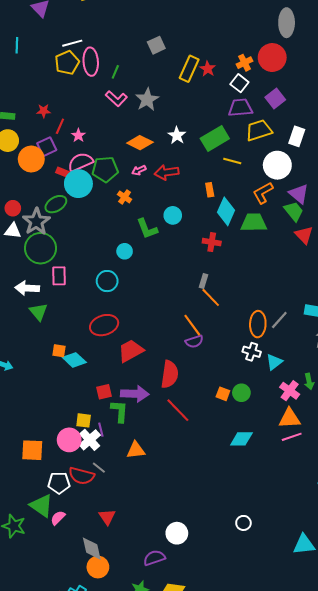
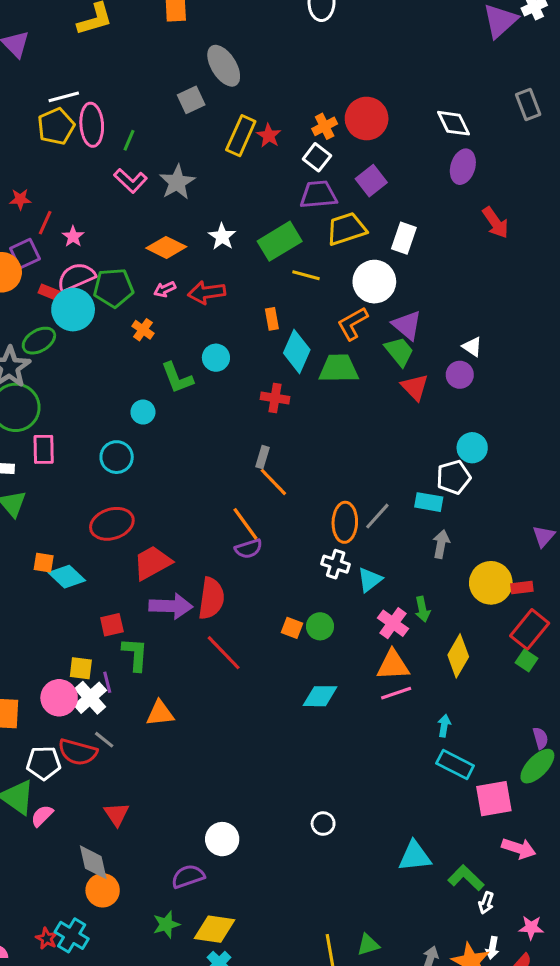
gray ellipse: (287, 23) -> (224, 66), moved, turned -32
purple arrow: (135, 394) -> (171, 606), moved

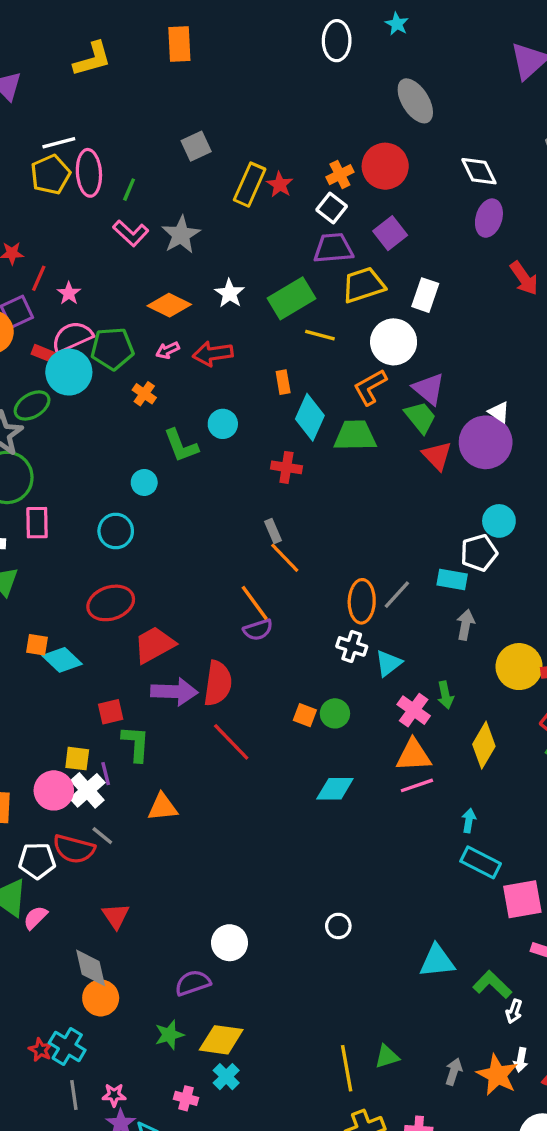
gray ellipse: (224, 66) -> (415, 101), moved
purple circle: (460, 375) -> (486, 442), size x1.8
gray rectangle: (263, 457) -> (273, 531), turned -40

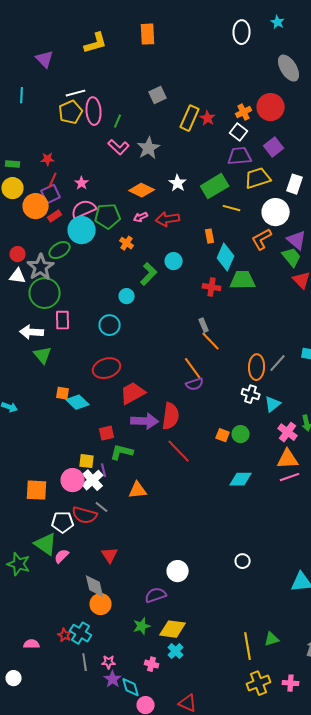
red line: (39, 278) -> (53, 180), moved
red rectangle: (44, 354) -> (55, 216), moved, turned -56
green trapezoid: (355, 436) -> (243, 280), moved
green L-shape: (181, 446) -> (149, 274), turned -115
green L-shape: (136, 744) -> (122, 452), turned -80

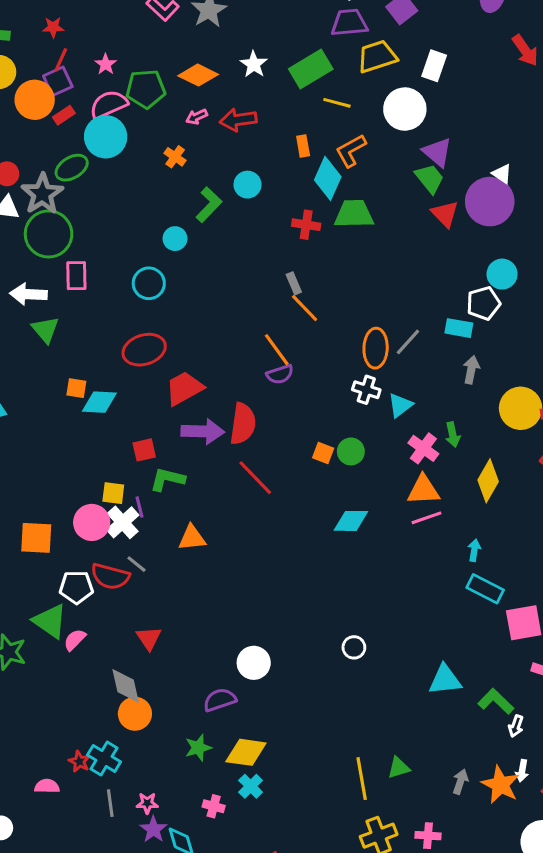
green pentagon: (108, 216) -> (146, 89), moved
orange L-shape: (262, 239) -> (351, 151), moved
cyan diamond: (78, 402) -> (99, 402), turned -40
pink semicircle: (32, 644) -> (47, 786), moved

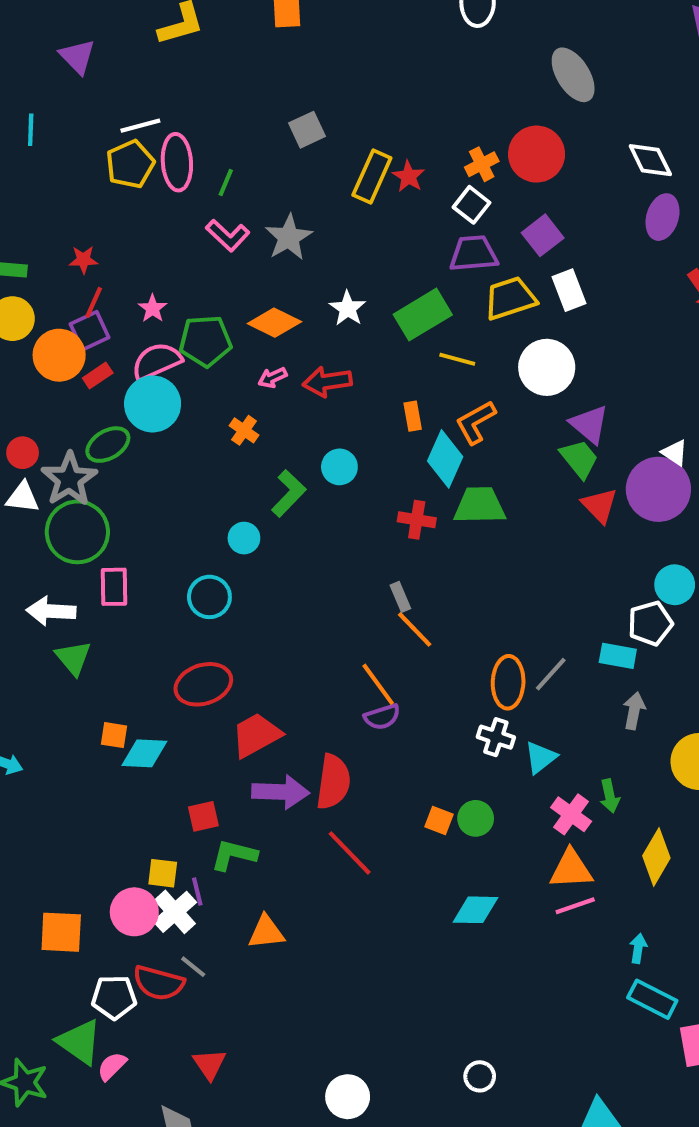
white rectangle: (434, 66) -> (569, 290), moved, turned -40

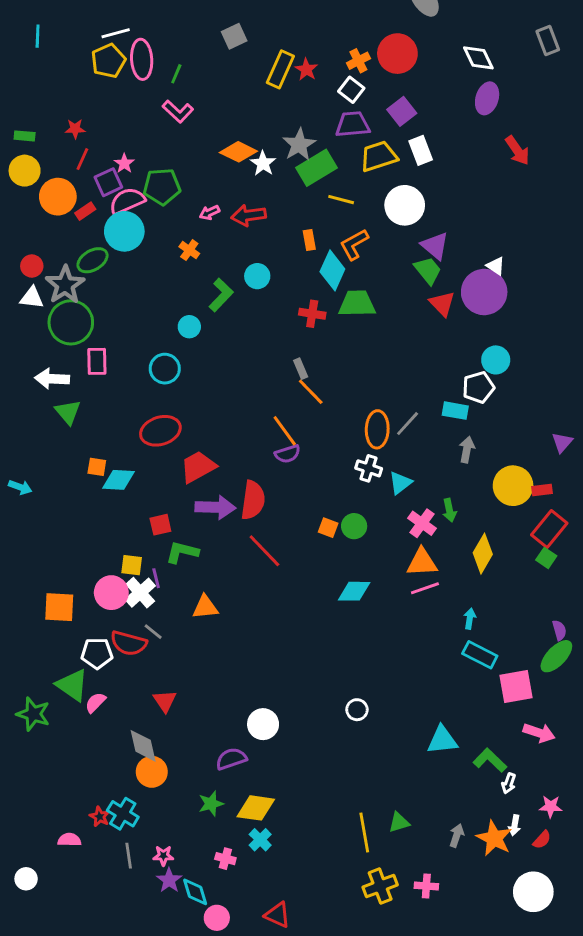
gray star: (289, 237) -> (299, 145), moved
orange diamond: (274, 323) -> (238, 152), moved
purple square: (90, 331) -> (108, 182), moved

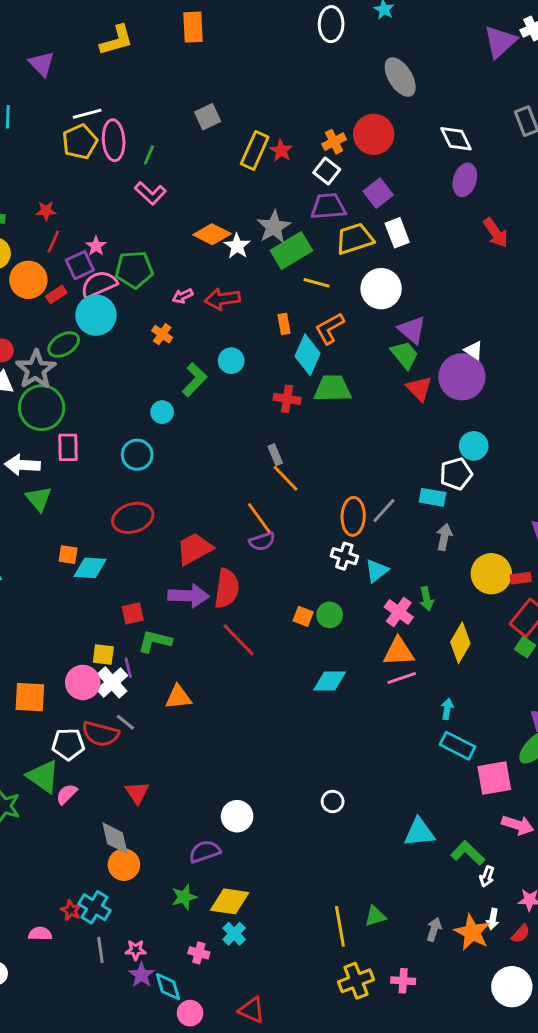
red trapezoid: (198, 467) -> (194, 549), moved

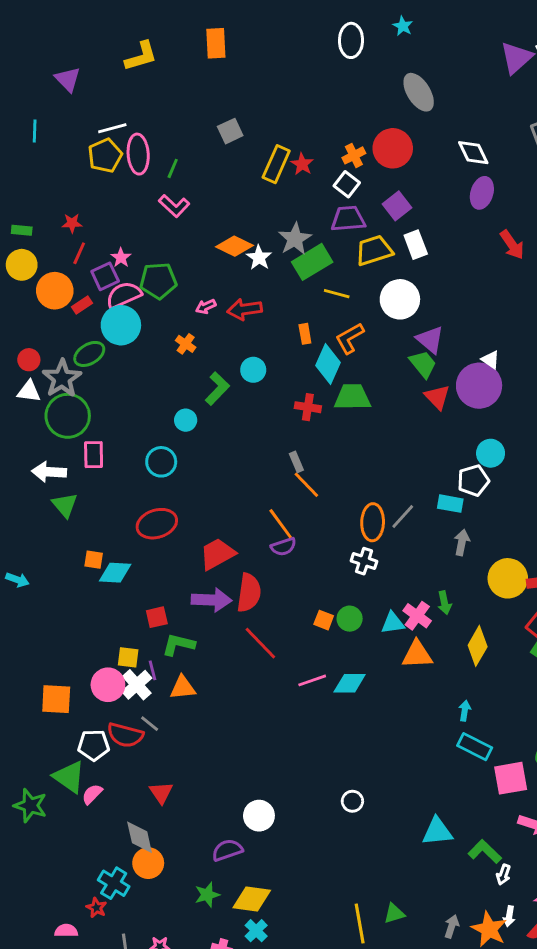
cyan triangle: (377, 571) -> (393, 623), moved, turned 30
pink line: (402, 678) -> (312, 680), moved
orange triangle: (178, 697) -> (183, 688), moved
cyan cross: (95, 907) -> (114, 883), moved

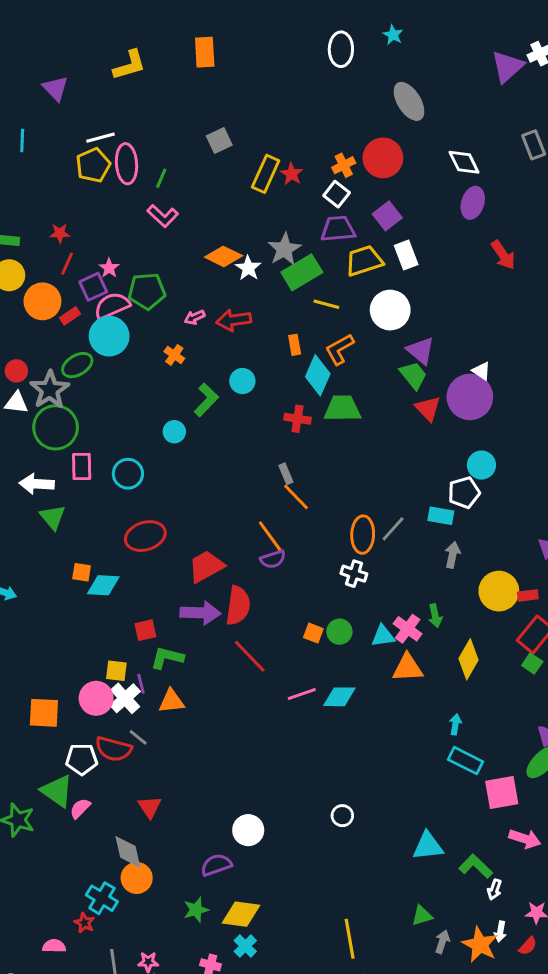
cyan circle: (161, 462) -> (128, 474), moved
green triangle: (394, 913) -> (422, 916), moved

